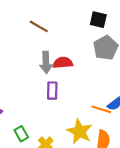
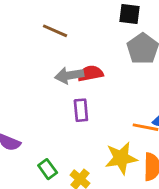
gray arrow: (46, 62) -> (69, 75), turned 90
yellow star: (80, 131) -> (121, 158), turned -30

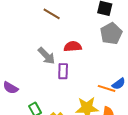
gray arrow: (69, 75) -> (46, 56), moved, turned -132

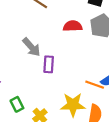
red semicircle: (73, 46) -> (73, 26), moved

